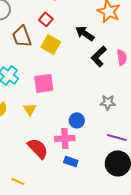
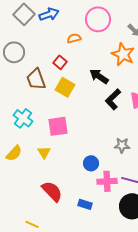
pink cross: (65, 138) -> (107, 181), moved

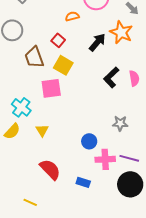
black arrow: (99, 76) -> (97, 42), moved, turned 96
cyan cross: (23, 118) -> (21, 107), moved
pink square: (58, 126) -> (51, 88), moved

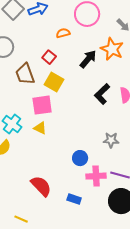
yellow triangle: (42, 130) -> (40, 128), moved, turned -32

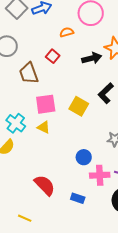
black arrow: (88, 59) -> (92, 58), turned 36
yellow square: (54, 82) -> (79, 106), moved

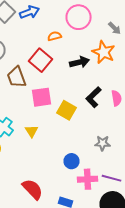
red square: (53, 56) -> (40, 60), size x1.6
pink square: (46, 104) -> (42, 97), moved
yellow triangle: (44, 127) -> (32, 131), turned 32

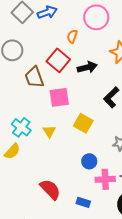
orange semicircle: (54, 36) -> (72, 36), turned -56
black arrow: (80, 62) -> (87, 67), moved
yellow square: (66, 110) -> (83, 123), moved

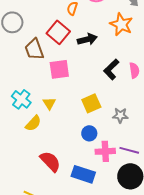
yellow square: (83, 123) -> (91, 103), moved, turned 36
yellow semicircle: (12, 151) -> (33, 123), moved
blue rectangle: (83, 202) -> (83, 174), size x1.6

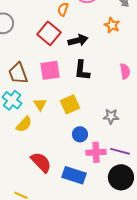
orange star: (121, 24) -> (112, 25), size x0.7
brown trapezoid: (34, 49) -> (18, 73), moved
black L-shape: (111, 69) -> (82, 70), moved, turned -40
yellow square: (91, 103) -> (70, 104), moved

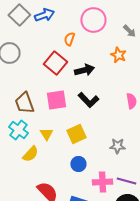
black L-shape: (82, 70) -> (88, 100), turned -50
blue circle: (80, 134) -> (78, 164), moved

